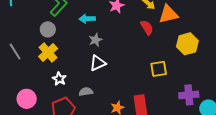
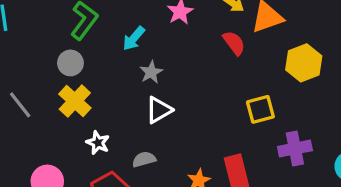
cyan arrow: (87, 19) -> (134, 38), turned -42
purple cross: (189, 95) -> (295, 149), moved

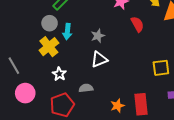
cyan arrow: (134, 38) -> (67, 32), moved, turned -42
red semicircle: (234, 43) -> (137, 24), moved
gray line: (20, 105) -> (14, 66), moved

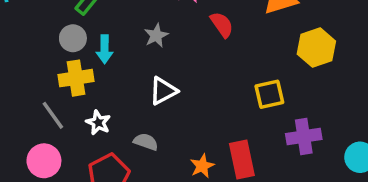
gray star: (98, 36) -> (156, 35), moved
yellow cross: (49, 47) -> (76, 78), turned 36
gray line: (14, 66) -> (53, 115), moved
gray semicircle: (86, 88) -> (146, 142), turned 32

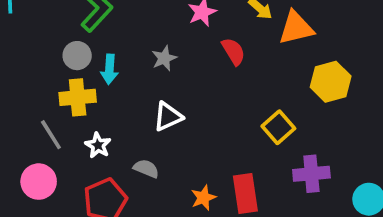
yellow square: (269, 94) -> (278, 127), turned -32

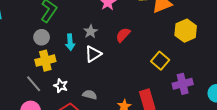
red semicircle: (233, 51) -> (123, 35), moved, turned -98
cyan arrow: (109, 69) -> (70, 42), moved
white triangle: (168, 117) -> (93, 54), moved

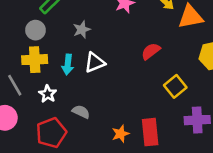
gray star: (91, 31) -> (82, 30), moved
red semicircle: (123, 35) -> (151, 51), moved
cyan arrow: (70, 42) -> (68, 65), moved

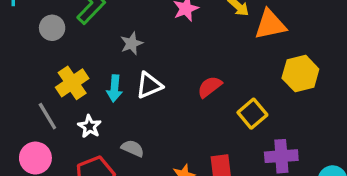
gray circle: (35, 30) -> (52, 28), moved
red semicircle: (151, 51) -> (210, 87), moved
yellow cross: (35, 60) -> (72, 83), turned -30

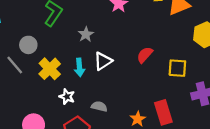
gray circle: (52, 28) -> (28, 45), moved
yellow square: (252, 114) -> (177, 68), turned -36
gray line: (47, 116) -> (15, 65), moved

